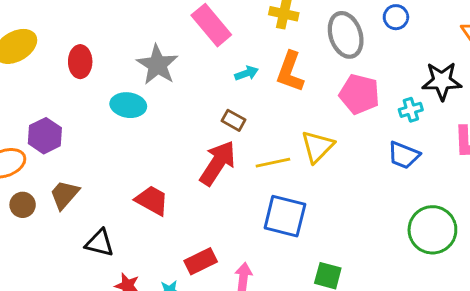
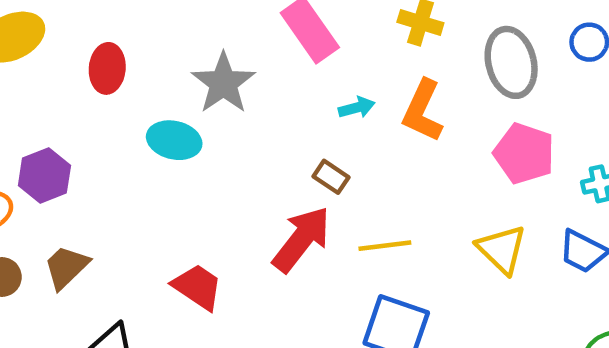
yellow triangle: (317, 147) -> (502, 249), moved, turned -36

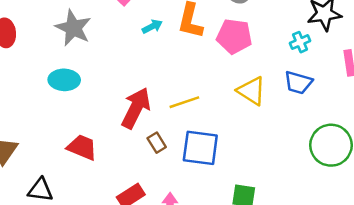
cyan ellipse: (174, 140) -> (64, 80), moved
pink pentagon: (524, 153) -> (234, 36), moved
brown rectangle: (331, 177) -> (157, 143), moved, turned 36

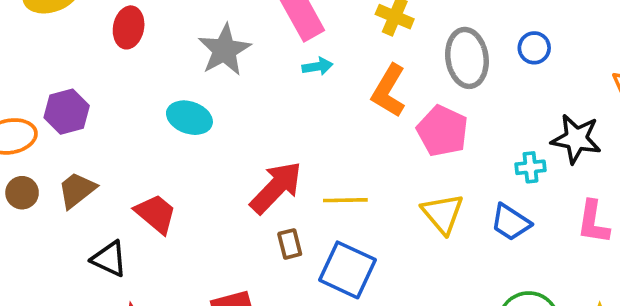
cyan arrow: (152, 26) -> (317, 66), moved
red trapezoid: (82, 147) -> (156, 214), moved

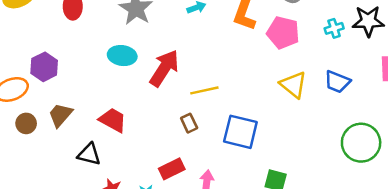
cyan cross: (531, 167) -> (334, 28), moved
red arrow: (276, 187) -> (164, 68), moved
yellow line: (345, 200) -> (204, 90), moved
brown rectangle: (290, 244) -> (189, 123), moved

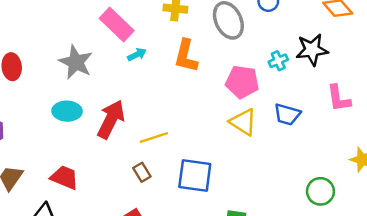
pink pentagon: (283, 33) -> (242, 82), moved
green circle: (361, 143) -> (320, 191), moved, size x0.7

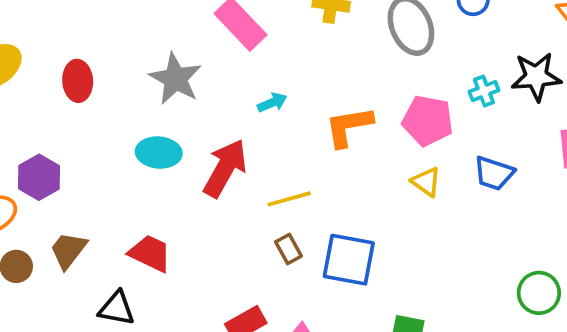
cyan arrow: (137, 55) -> (272, 103), moved
orange L-shape: (186, 56) -> (349, 126), moved, turned 64
yellow triangle: (243, 122) -> (426, 182), size x0.7
brown rectangle: (142, 172) -> (288, 249), moved

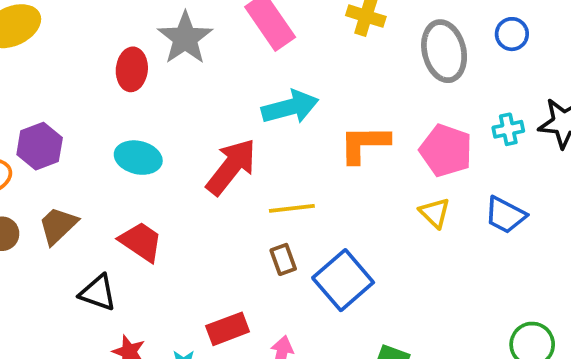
gray star: (176, 79) -> (185, 38), moved
red ellipse: (78, 81) -> (132, 69), moved
cyan arrow: (272, 103) -> (290, 107), size x1.8
cyan ellipse: (159, 153) -> (138, 158), moved
blue square: (349, 260) -> (343, 280), turned 30

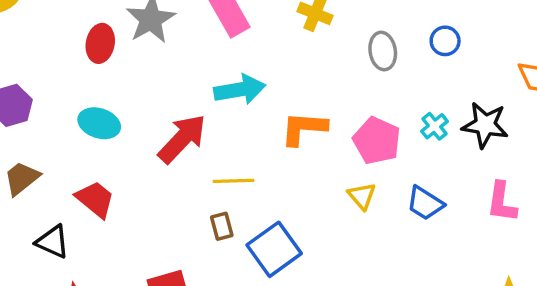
gray ellipse: (444, 51) -> (383, 51), size x0.7
cyan cross: (508, 129) -> (434, 126), turned -32

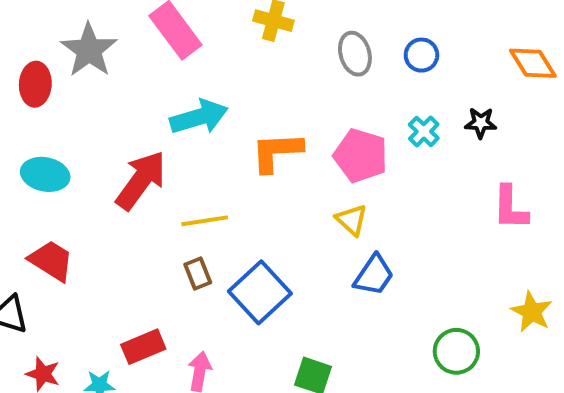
blue circle: (445, 41) -> (421, 55), moved
black star: (485, 125) -> (481, 123), size x0.6
blue trapezoid: (425, 203) -> (374, 275), moved, turned -81

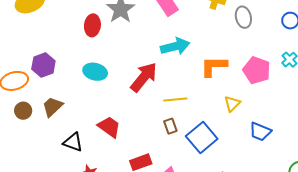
gray ellipse: (355, 54) -> (243, 17), moved
yellow triangle: (351, 220) -> (232, 104), moved, turned 30
red trapezoid: (51, 261) -> (109, 127), moved
blue trapezoid: (374, 275) -> (260, 132), turned 75

